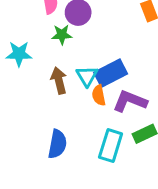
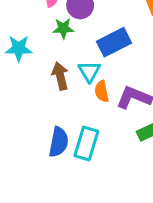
blue rectangle: (111, 73) -> (114, 42), moved
cyan rectangle: (111, 146) -> (86, 144), moved

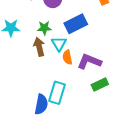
green star: (63, 28) -> (44, 28), moved
blue semicircle: (59, 142) -> (41, 104), moved

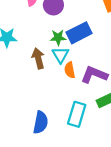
green star: (44, 28) -> (58, 37), moved
cyan rectangle: (57, 93) -> (77, 114), moved

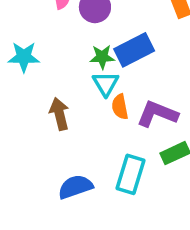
brown arrow: (38, 58) -> (59, 114), moved
blue semicircle: (41, 122) -> (75, 187), turned -120

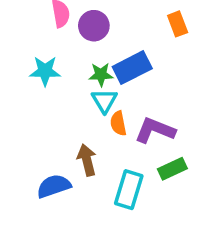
cyan star: (24, 57) -> (45, 71), moved
brown arrow: (59, 114) -> (87, 160), moved
blue semicircle: (75, 187) -> (54, 186), moved

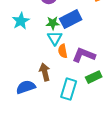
cyan star: (45, 71) -> (21, 21), turned -30

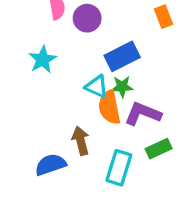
green star: (53, 23) -> (122, 87), moved
cyan triangle: (55, 38) -> (97, 87), turned -35
orange semicircle: (63, 51) -> (109, 107), size x1.5

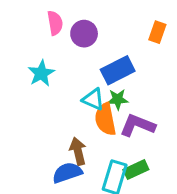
orange rectangle: (163, 17) -> (157, 32), turned 40
green rectangle: (159, 149) -> (136, 170), moved
blue semicircle: (50, 165) -> (67, 173), moved

